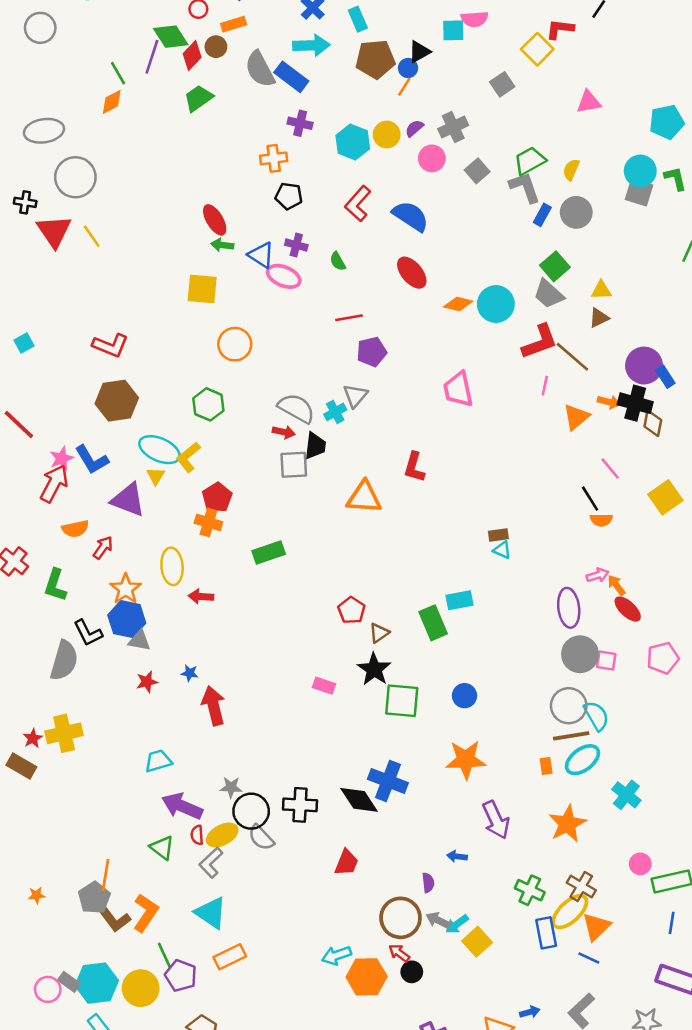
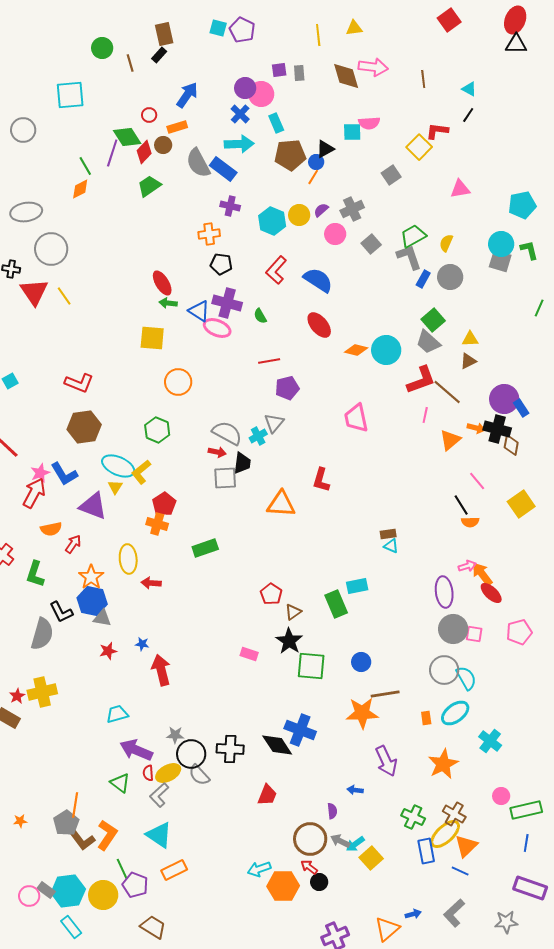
purple cross: (296, 245) -> (227, 303), size x1.6
orange arrow: (616, 585) -> (482, 574), size x1.4
brown line: (571, 736) -> (385, 694), moved

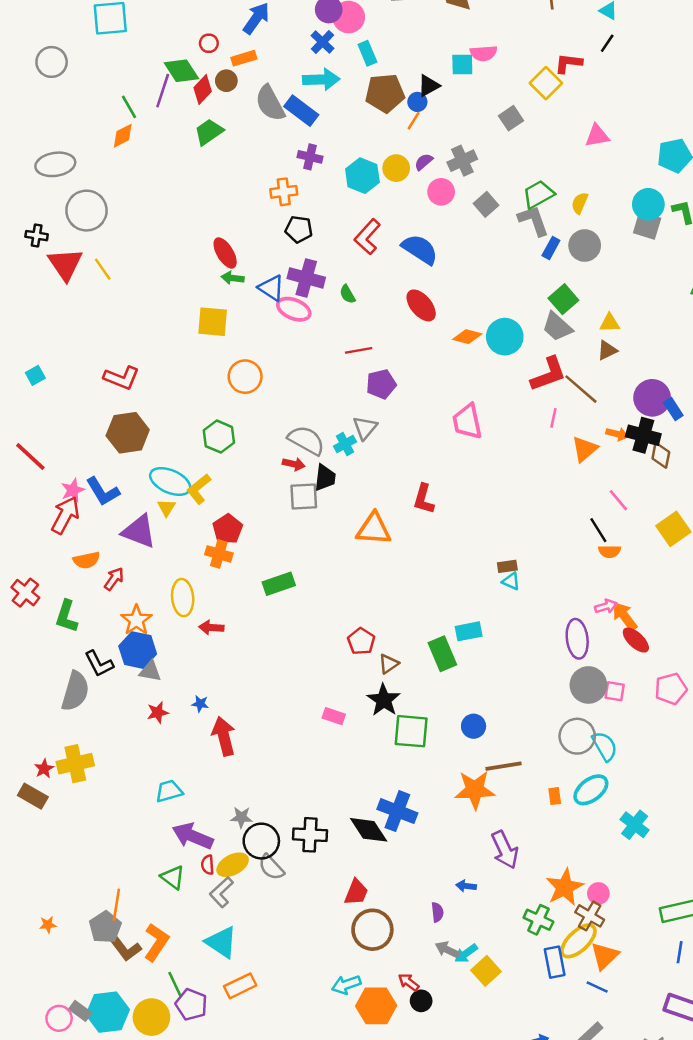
orange star: (443, 764) -> (565, 887), moved
pink circle: (501, 796) -> (598, 893), moved
brown circle: (310, 839) -> (372, 930), moved

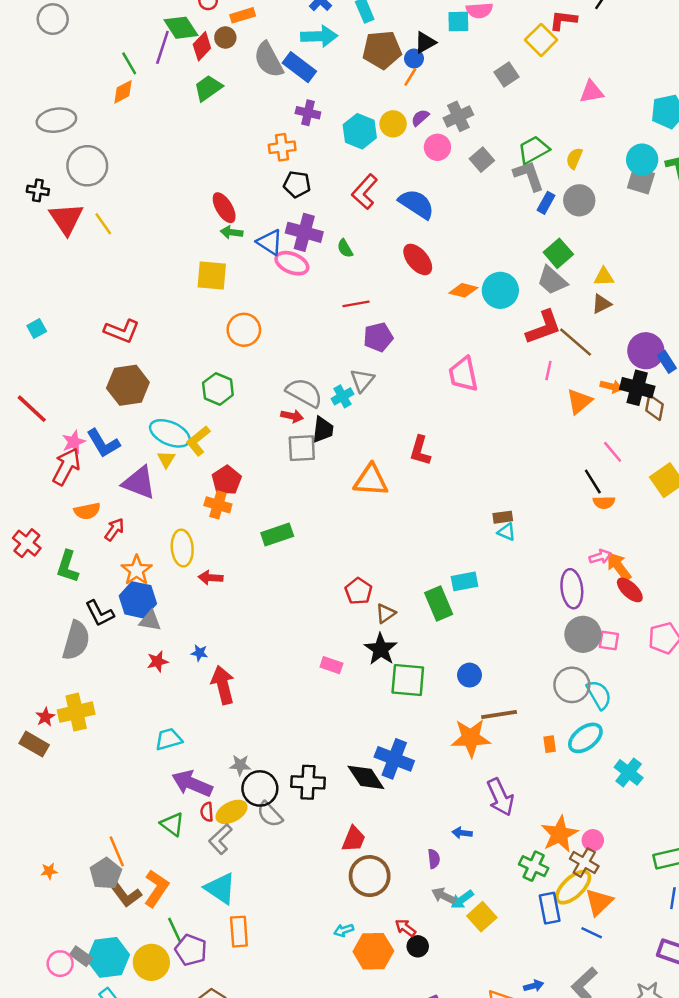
orange line: (116, 905) -> (117, 851), turned -32
cyan arrow: (346, 985) -> (344, 930), size x0.7
orange rectangle: (240, 986) -> (239, 932), turned -68

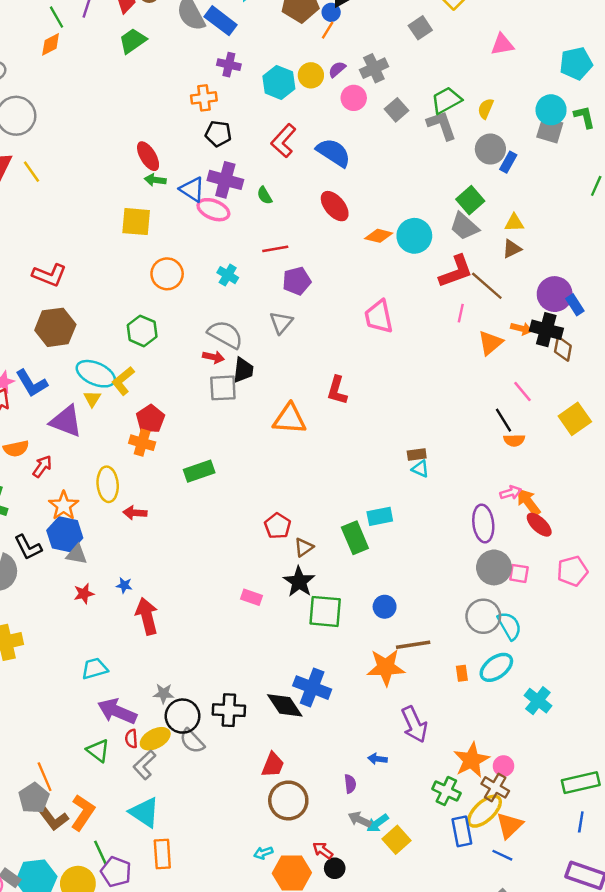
blue rectangle: (546, 203) -> (508, 162), moved
cyan cross: (342, 396) -> (228, 275), moved, turned -30

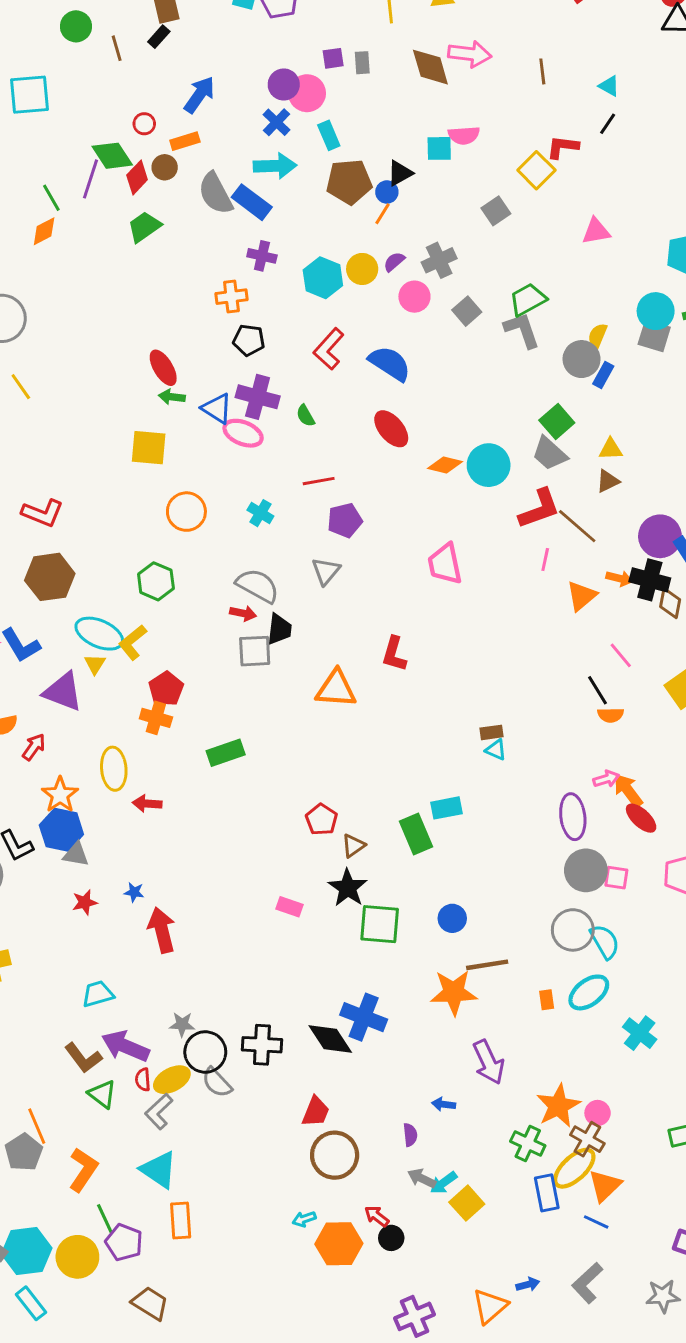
yellow semicircle: (486, 109) -> (598, 336), moved
brown L-shape: (53, 818) -> (83, 1058), moved

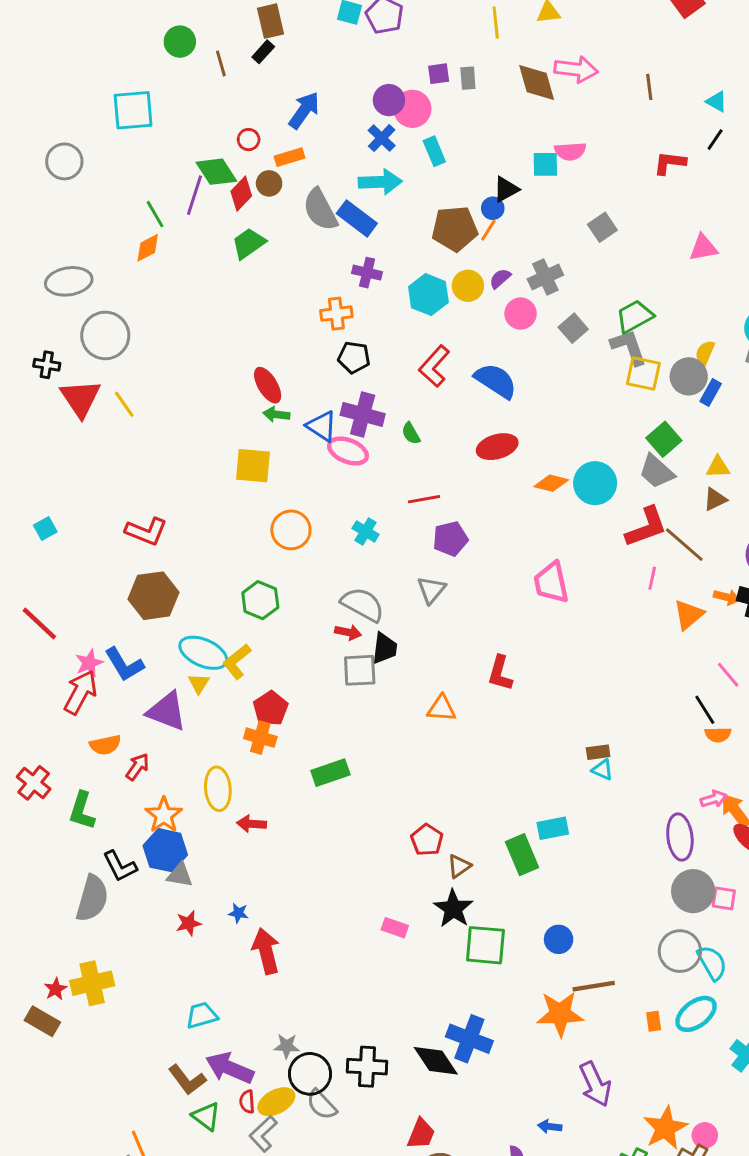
yellow square: (536, 170) -> (643, 373), moved, turned -33
brown pentagon: (349, 182) -> (455, 229), moved
red ellipse: (391, 429) -> (497, 447), turned -66
orange triangle: (336, 689) -> (442, 708), size x0.7

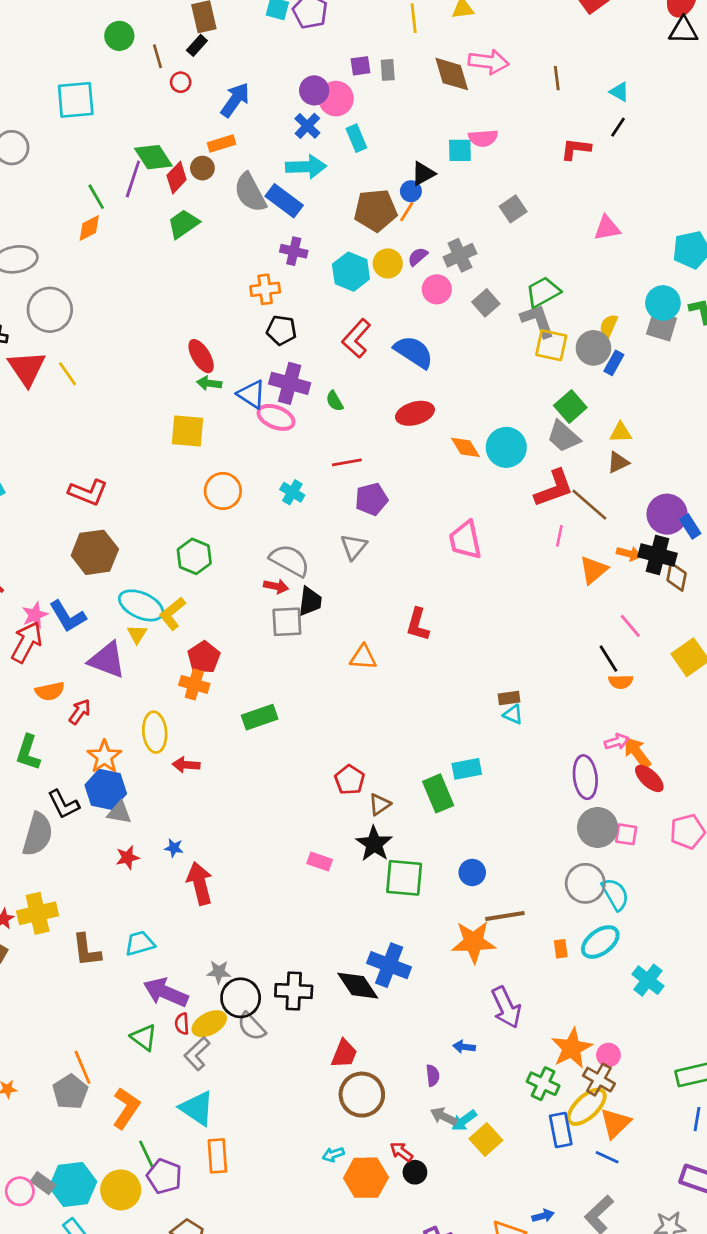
red circle: (249, 140) -> (181, 82), moved
orange diamond: (551, 483) -> (465, 447), turned 44
brown L-shape: (187, 1080) -> (87, 950), moved, turned 30

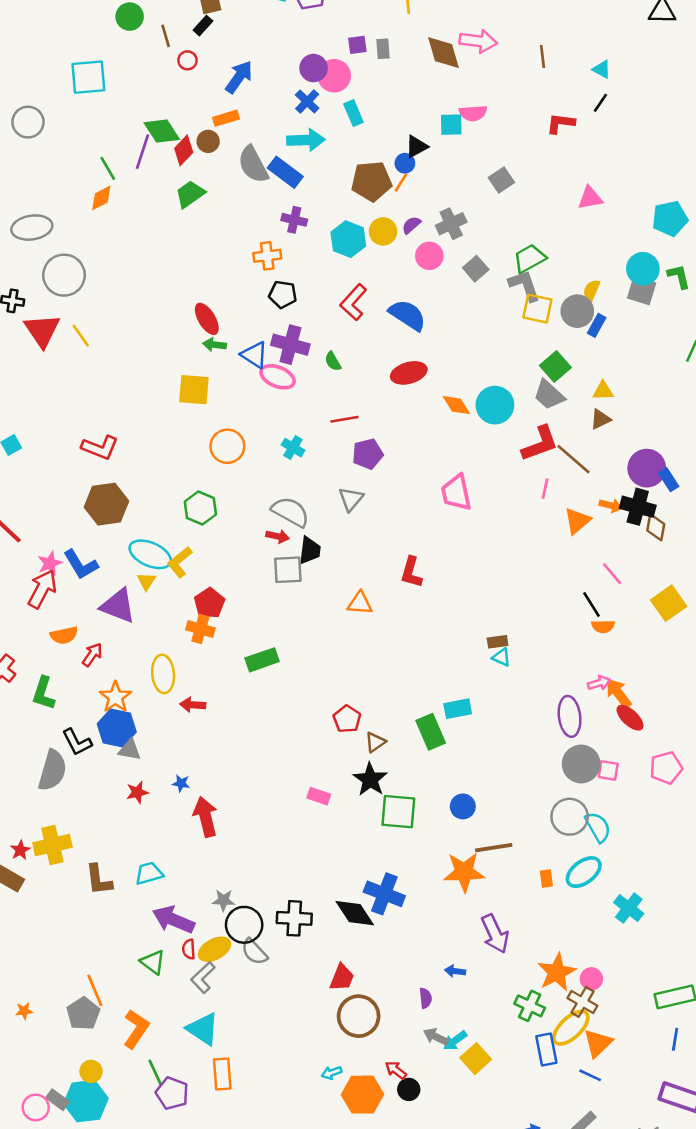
yellow circle: (121, 1190) -> (91, 1071), moved, size x0.6

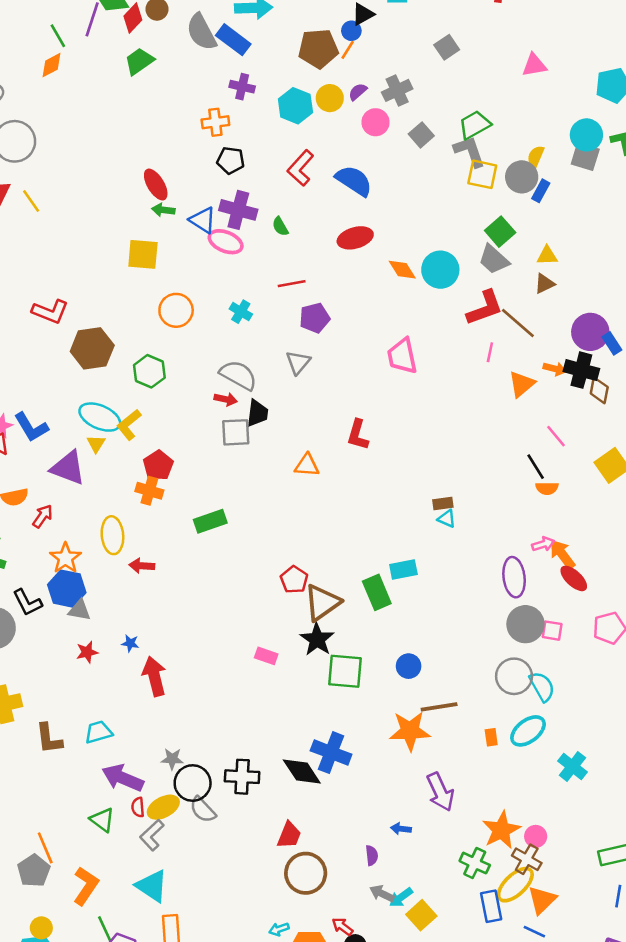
brown hexagon: (106, 504) -> (92, 348), moved
brown triangle: (375, 742) -> (322, 603), size x1.8

